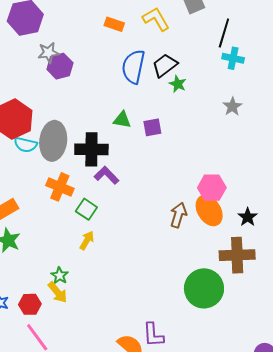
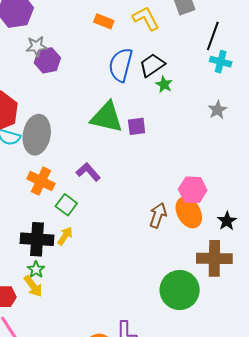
green triangle: (122, 120) -> (107, 117), size x1.8
black cross: (91, 149) -> (37, 239), moved

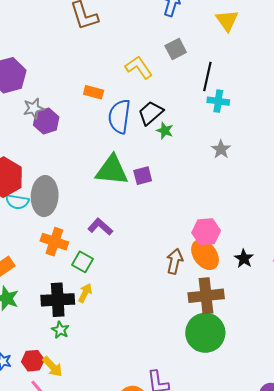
orange rectangle: (104, 21) -> (94, 92), moved
brown cross: (214, 258) -> (206, 296), moved
yellow arrow: (33, 286) -> (53, 367), moved

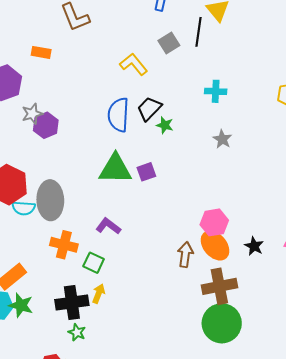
black line: (207, 77) -> (199, 32), moved
orange rectangle: (94, 92) -> (41, 52), moved

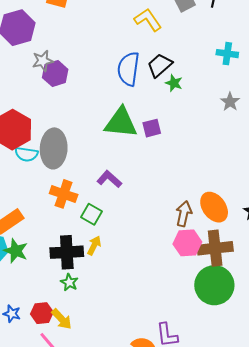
pink hexagon: (214, 222) -> (187, 243), moved

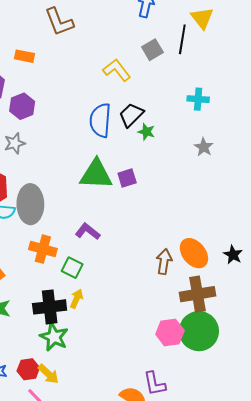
gray star: (43, 61) -> (15, 143), moved
purple hexagon: (55, 73) -> (22, 106), moved
pink hexagon: (187, 243) -> (170, 332), moved
green star: (69, 282) -> (54, 337), size x1.6

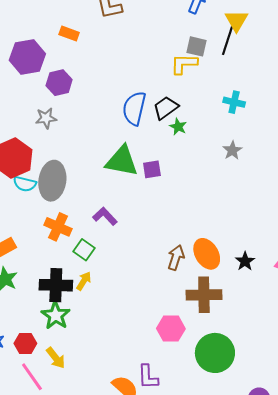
yellow triangle: (202, 18) -> (236, 21), moved
gray square: (152, 50) -> (196, 46), turned 35
yellow L-shape: (117, 70) -> (184, 64), moved, turned -60
green circle: (199, 331) -> (215, 353), moved
yellow arrow: (48, 374) -> (56, 358), moved

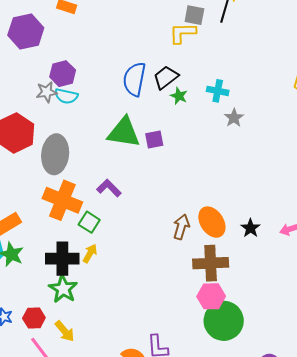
purple hexagon: (59, 83) -> (63, 74), moved
cyan cross: (234, 102) -> (218, 91), moved
cyan semicircle: (25, 184) -> (66, 96), moved
orange cross: (58, 227) -> (62, 200), size x1.4
pink hexagon: (171, 329) -> (211, 296), moved

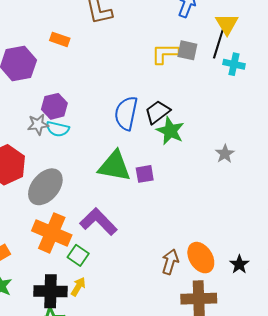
yellow L-shape: (183, 33) -> (165, 54), moved
cyan cross: (218, 91) -> (234, 64), moved
green star: (179, 96) -> (170, 131), size x1.6
gray ellipse: (55, 154) -> (45, 187), turned 33
purple L-shape: (109, 188) -> (98, 222), size x1.5

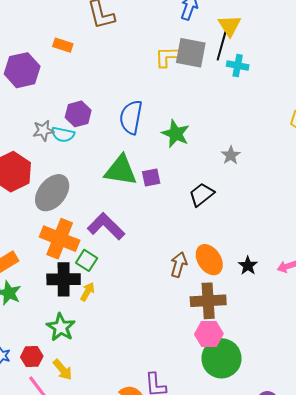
gray square: (187, 50) -> (191, 53), size x1.5
purple hexagon: (54, 106) -> (78, 114), moved
black trapezoid: (157, 112) -> (202, 195), moved
black cross: (51, 291) -> (64, 279), moved

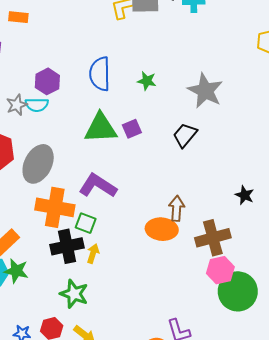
green star: (176, 134) -> (147, 81), size x0.7
gray star: (231, 155) -> (205, 91), size x1.8
orange ellipse: (209, 260) -> (162, 229), moved, turned -40

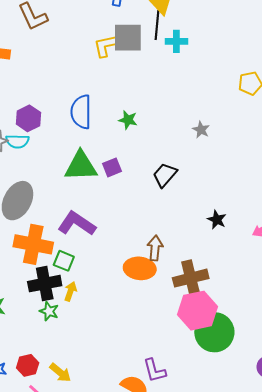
gray star: (205, 91) -> (201, 130), moved, size x0.5
black star: (245, 195) -> (217, 220), moved
pink hexagon: (220, 270) -> (198, 311), size x1.4
green star: (74, 294) -> (49, 311), moved, size x0.7

